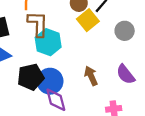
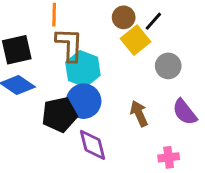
gray circle: (125, 31) -> (168, 66), moved
blue circle: (50, 81) -> (84, 101), moved

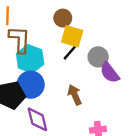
black line: (153, 21) -> (70, 53), moved
yellow square: (135, 40) -> (72, 36), turned -35
purple semicircle: (185, 112) -> (110, 73), moved

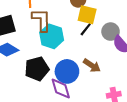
blue circle: (31, 85) -> (67, 71), moved
brown arrow: (75, 95) -> (92, 65), turned 150

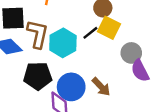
brown L-shape: (42, 20) -> (38, 34), moved
black line: (86, 29) -> (90, 33), moved

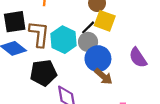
gray circle: (131, 53) -> (88, 42), moved
blue circle: (71, 87) -> (98, 59), moved

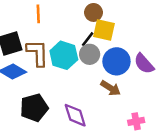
blue circle: (98, 59) -> (116, 61), moved
black pentagon: (43, 73) -> (34, 108), moved

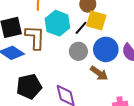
gray circle: (90, 54) -> (78, 51), moved
cyan hexagon: (64, 55) -> (57, 23), moved

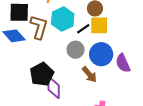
yellow square: (96, 20) -> (99, 25), turned -30
black pentagon: (29, 87) -> (42, 74), moved, turned -30

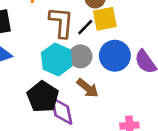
cyan hexagon: (63, 19) -> (57, 59), moved
brown L-shape: (39, 27) -> (61, 22), moved
brown arrow: (89, 74) -> (88, 88), moved

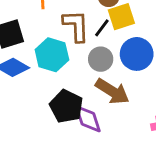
cyan hexagon: (57, 59) -> (52, 55), moved
brown arrow: (88, 88) -> (112, 91), size x1.4

